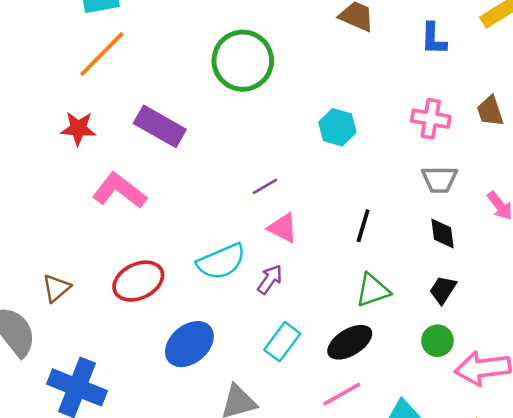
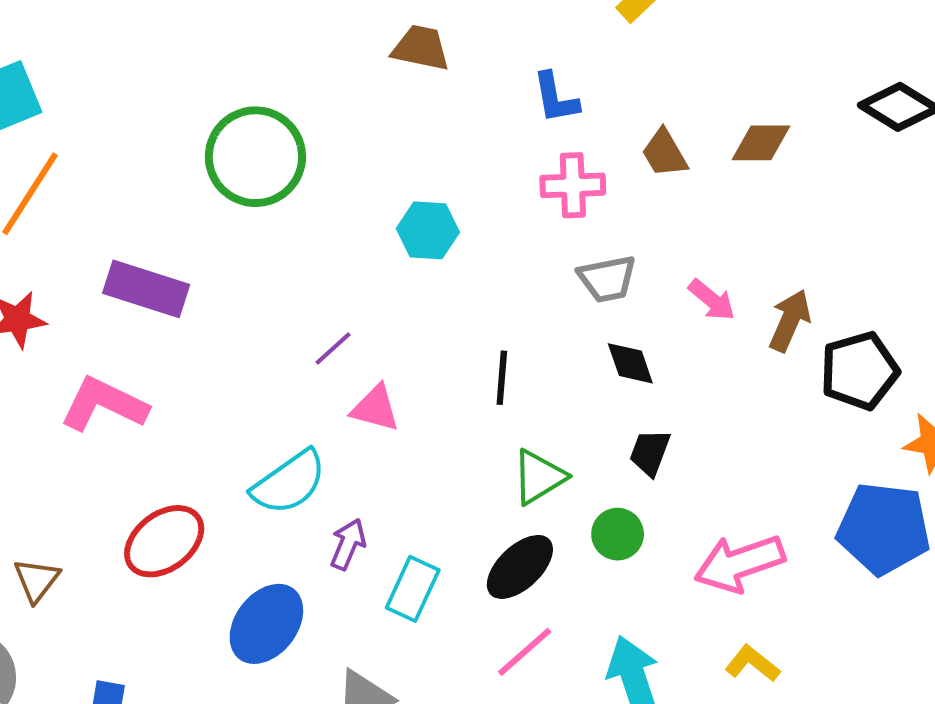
blue L-shape: (434, 39) -> (556, 98), moved
purple arrow: (270, 279) -> (348, 544), moved
green circle: (437, 341) -> (618, 534), moved

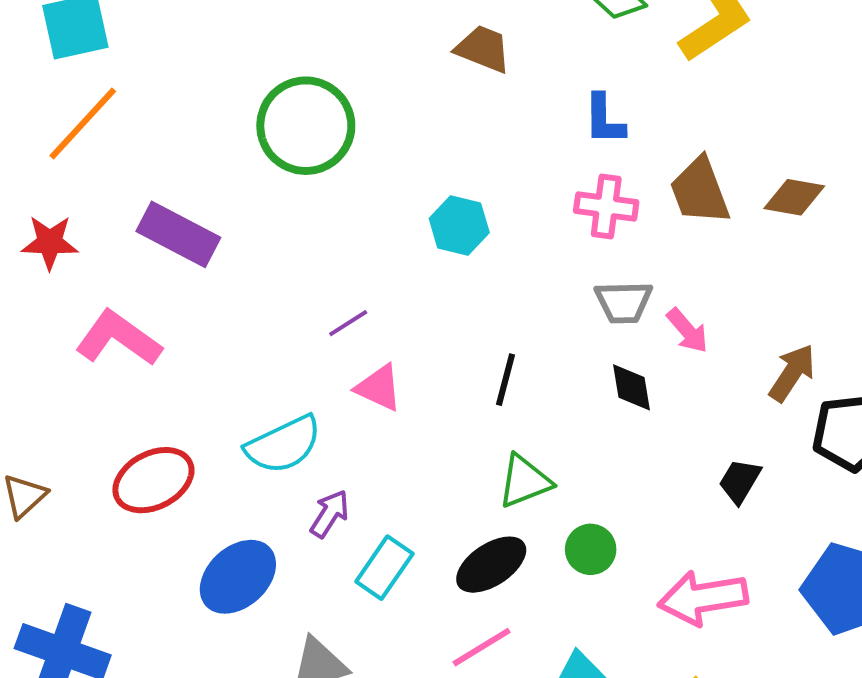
brown trapezoid: (665, 153) -> (700, 191), size x1.4
pink arrow: (712, 300) -> (687, 331), moved
black trapezoid: (650, 453) -> (740, 481), moved

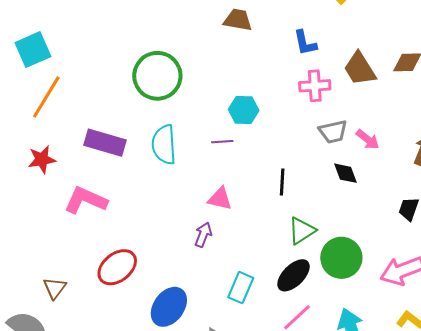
purple line: (348, 323) -> (222, 142), moved, turned 40
cyan semicircle: (283, 445) -> (164, 145), moved, turned 123
purple arrow: (330, 514) -> (203, 235), moved
green circle: (591, 549) -> (341, 258), size x1.6

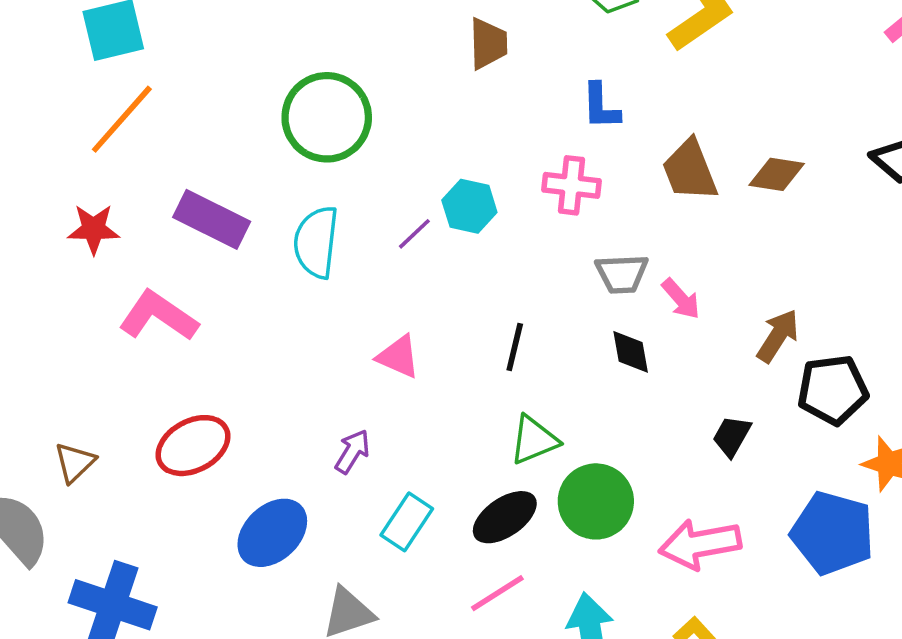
brown trapezoid: (238, 20) -> (488, 44), turned 68
pink cross: (315, 86) -> (571, 185), moved
purple line: (222, 142) -> (414, 234), moved, turned -50
purple arrow: (203, 235) -> (352, 452), moved

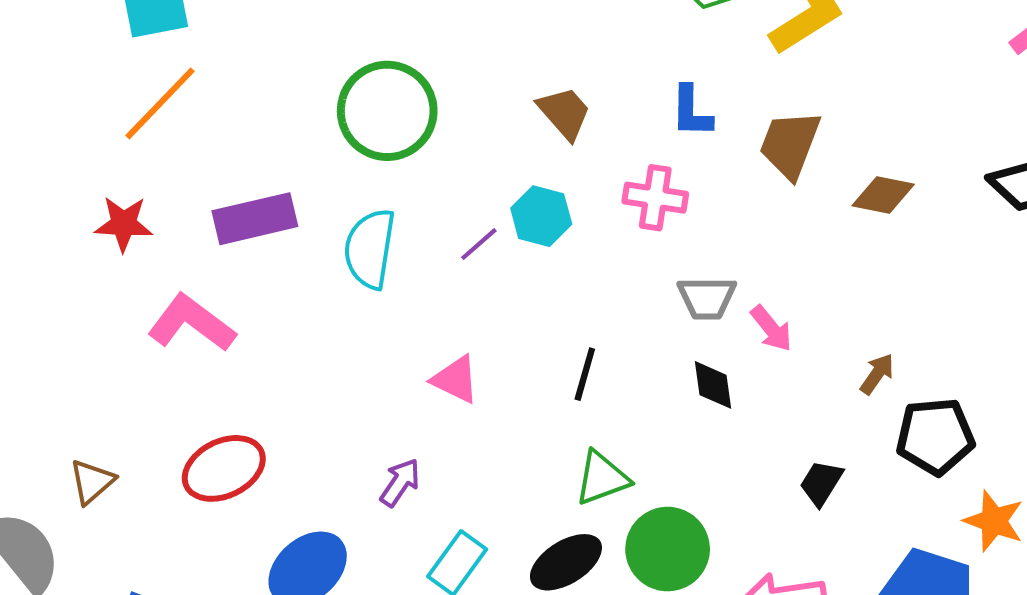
brown trapezoid: (488, 44) -> (564, 113), moved, turned -42
brown trapezoid: (690, 170) -> (790, 144), moved, turned 40
purple rectangle: (212, 219) -> (255, 219), turned -42
brown arrow: (778, 336) -> (877, 374), size x0.7

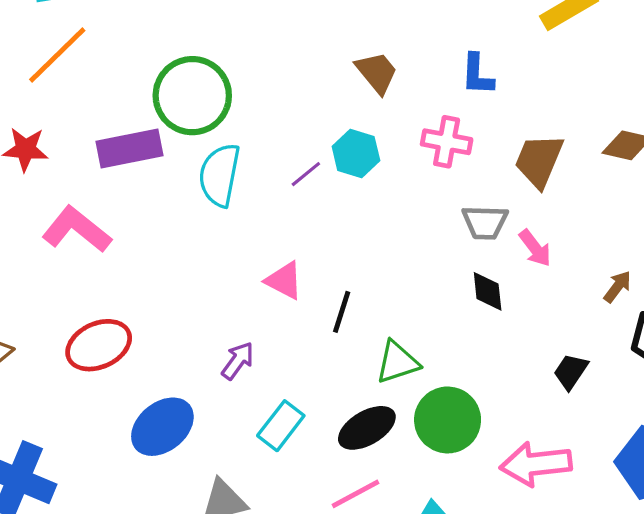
green circle: (387, 111) -> (192, 96), moved
brown trapezoid: (790, 144) -> (539, 161), moved
black line: (585, 374) -> (342, 312), moved

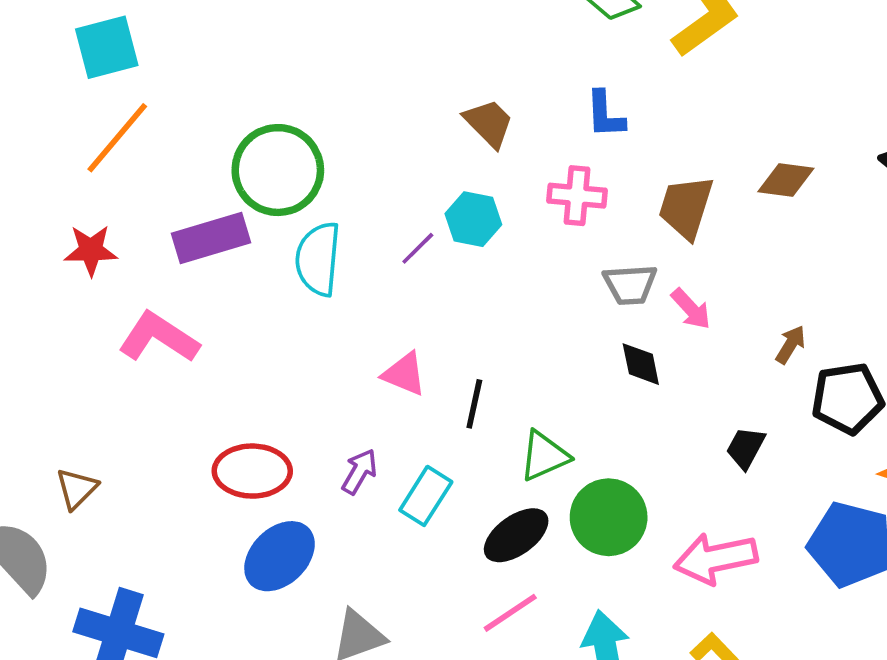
red ellipse: (99, 345) -> (252, 471), moved, turned 30
cyan rectangle: (281, 426) -> (426, 496), moved

